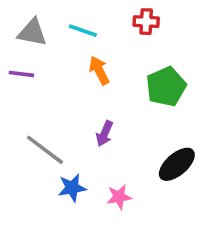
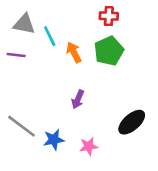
cyan line: (83, 31) -> (50, 36), moved, turned 45
green pentagon: (166, 87) -> (109, 51), moved
gray line: (45, 150) -> (21, 126), moved

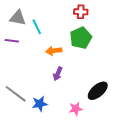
orange arrow: (74, 52) -> (54, 51), moved, turned -70
pink star: (89, 146) -> (76, 109), moved

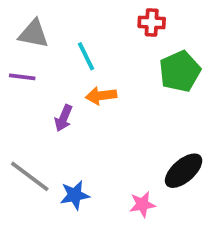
cyan line: (37, 27) -> (86, 56), moved
green pentagon: (81, 38) -> (180, 71), moved
purple arrow: (58, 74) -> (63, 118), moved

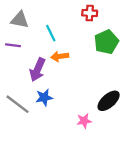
purple arrow: (63, 118) -> (37, 70), size x1.5
blue star: (75, 195) -> (44, 97), moved

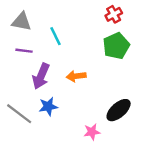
red cross: (90, 13) -> (114, 14), moved, turned -32
purple line: (13, 45) -> (24, 51), moved
orange arrow: (60, 56) -> (76, 76), moved

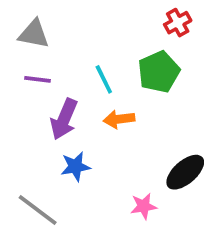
cyan line: (55, 36) -> (104, 79), moved
green pentagon: (116, 46) -> (159, 72), moved
gray line: (19, 114) -> (38, 210), moved

